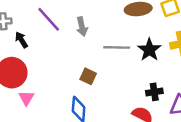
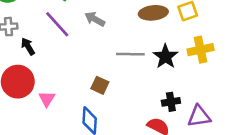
gray arrow: (82, 27) -> (95, 19), moved, turned 132
pink triangle: (26, 98) -> (47, 99), moved

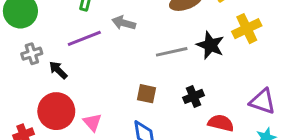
purple line: (57, 24) -> (84, 38), turned -56
black cross: (171, 102) -> (193, 96), moved
purple triangle: (199, 116) -> (263, 101), turned 40

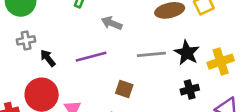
yellow cross: (247, 29) -> (221, 62), moved
purple line: (84, 38) -> (91, 57), moved
black cross: (193, 96) -> (190, 90), moved

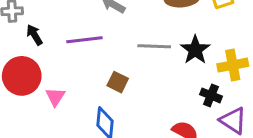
black cross: (190, 90) -> (211, 95), moved, turned 30

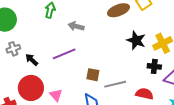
gray line: (154, 46) -> (115, 84), moved

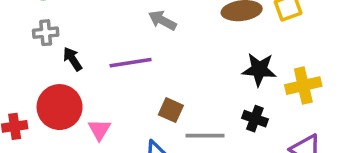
black star: (136, 40) -> (259, 70), turned -30
black cross: (154, 66) -> (255, 119), moved

